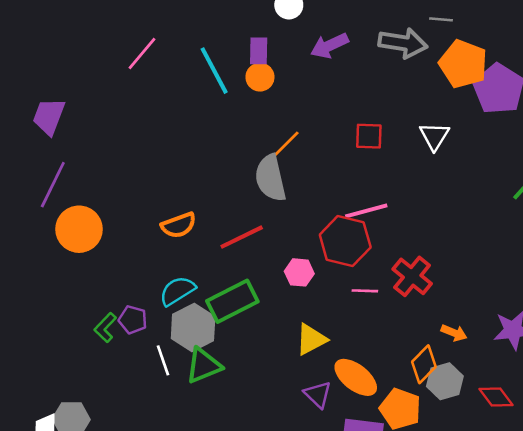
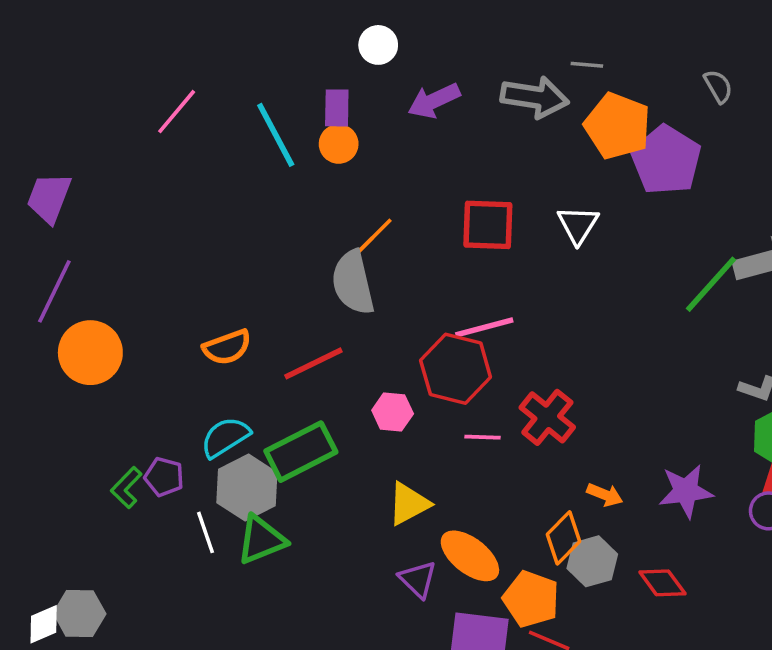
red square: (369, 136) -> (488, 225), size x1.4

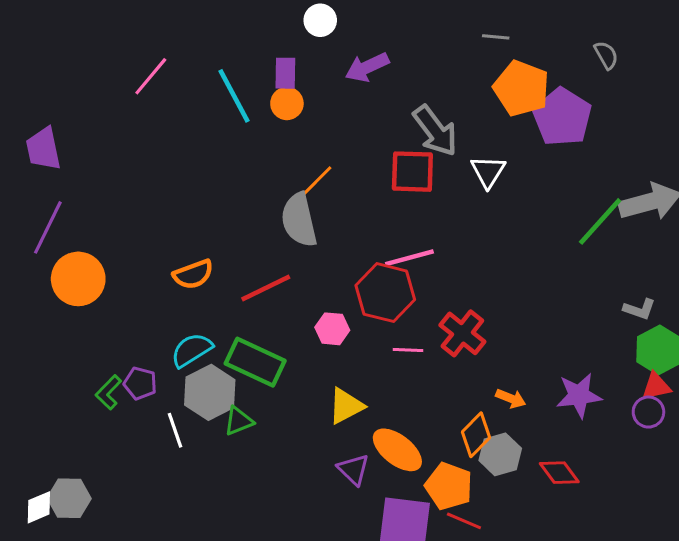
gray arrow: (535, 97) -> (435, 131), moved, turned 44
purple trapezoid: (49, 198) -> (43, 149), turned -33
green rectangle: (301, 452) -> (255, 362), turned 52
green triangle: (261, 540) -> (239, 421), moved, size x0.7

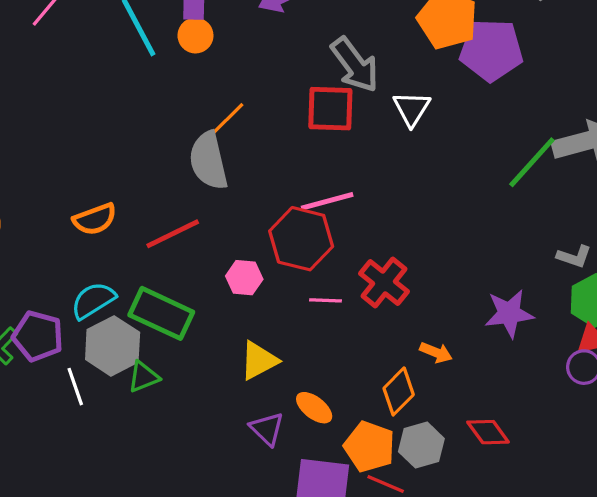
purple pentagon: (562, 117) -> (491, 50), turned -30
purple pentagon: (140, 383) -> (38, 336), size x1.4
purple star: (579, 395) -> (509, 313), moved
orange ellipse: (397, 450) -> (314, 408), size x0.7
gray hexagon: (500, 454) -> (421, 445), moved

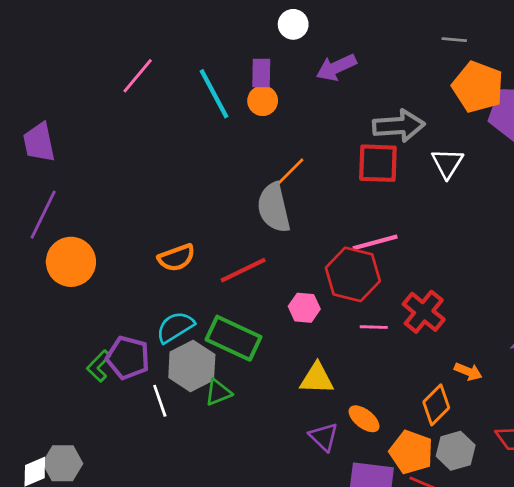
gray arrow: (355, 65) -> (399, 126), turned -57
yellow triangle: (259, 361) -> (317, 379), turned 30

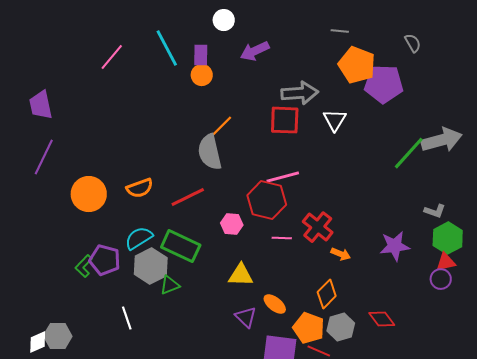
cyan line: (214, 94) -> (167, 48), moved
orange circle: (71, 262) -> (89, 194), moved
orange arrow: (468, 372) -> (341, 254), moved
white line: (160, 401) -> (127, 318), moved

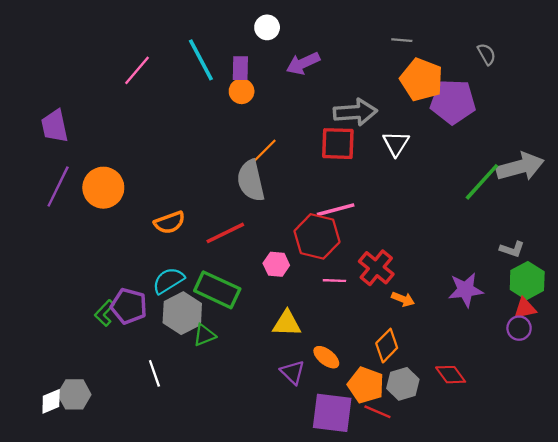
orange circle: (89, 194) -> (103, 188), moved

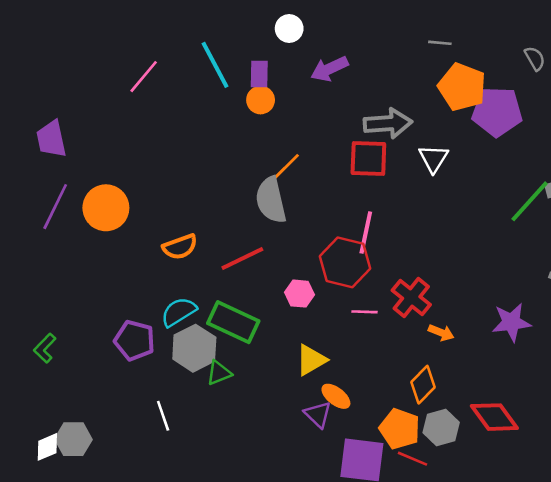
pink line: (336, 210) -> (366, 233), turned -63
green L-shape: (105, 313) -> (45, 348), moved
yellow triangle: (287, 323) -> (311, 360), turned -32
orange ellipse: (326, 357) -> (336, 396), moved
red diamond: (451, 375) -> (494, 417), size x1.4

